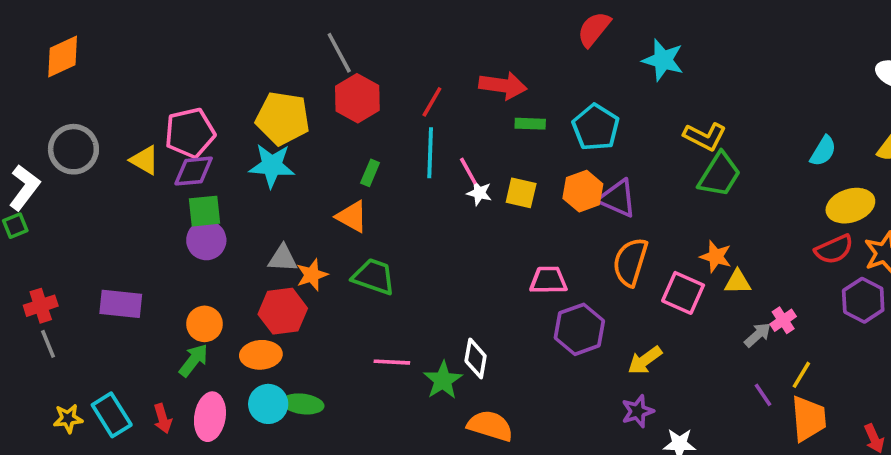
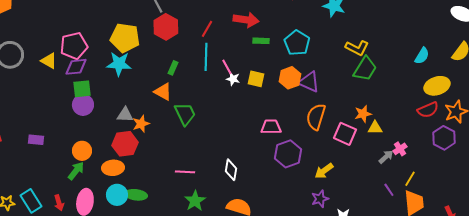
orange star: (716, 257) -> (363, 114), turned -30
green trapezoid: (374, 277) -> (185, 114), moved, turned 45
purple rectangle: (121, 304) -> (36, 140), size x0.7
green star: (443, 380) -> (195, 201), moved

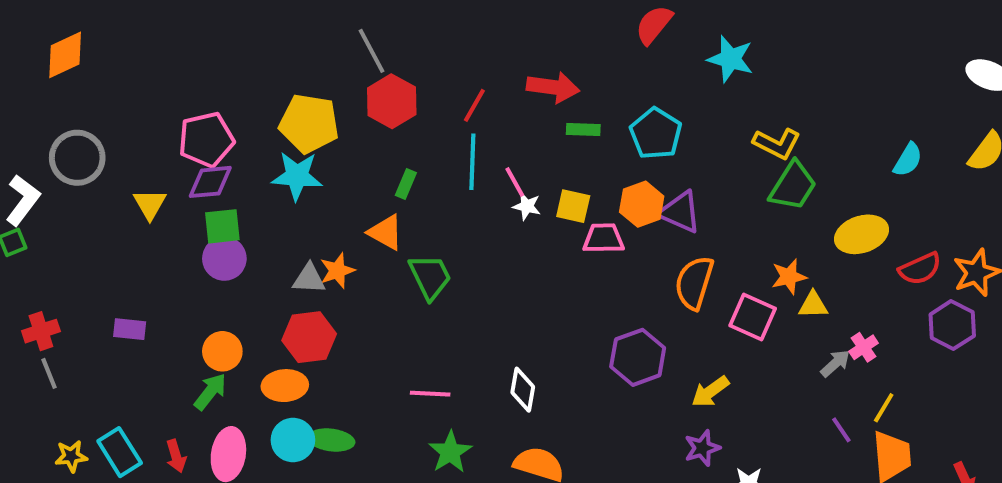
yellow triangle: (49, 61) -> (150, 204), moved, turned 30
yellow ellipse: (437, 86) -> (861, 234), moved
orange star: (141, 124) -> (337, 271), moved
pink trapezoid: (271, 127) -> (603, 238), moved

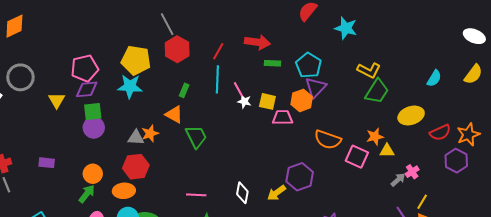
purple triangle: (680, 212) -> (316, 87), moved, turned 50
orange semicircle: (694, 283) -> (328, 140), turned -88
yellow arrow: (710, 392) -> (277, 193), moved

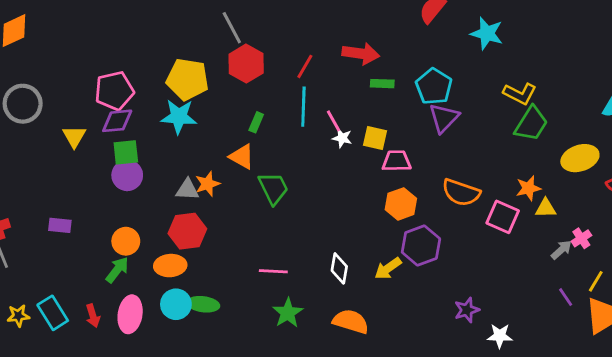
orange hexagon: (302, 100) -> (401, 204), moved

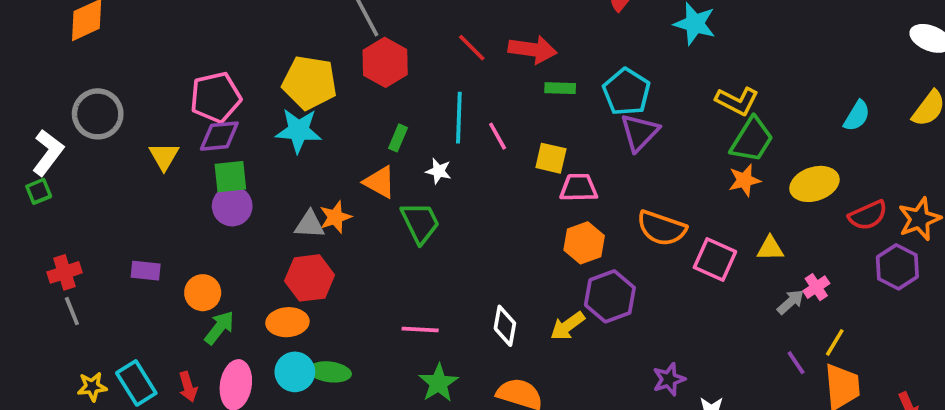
red line: (305, 66) -> (472, 48), moved, turned -75
white star: (342, 138) -> (439, 171), moved
orange star: (528, 188) -> (744, 180), moved
orange circle: (126, 241) -> (203, 293), moved

